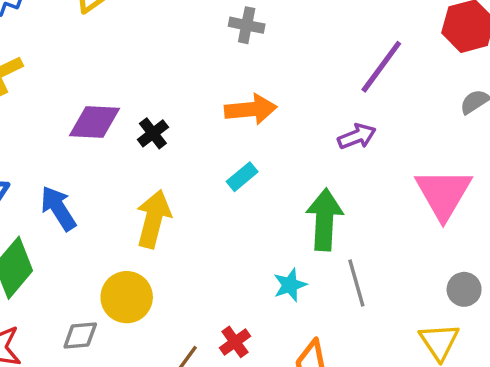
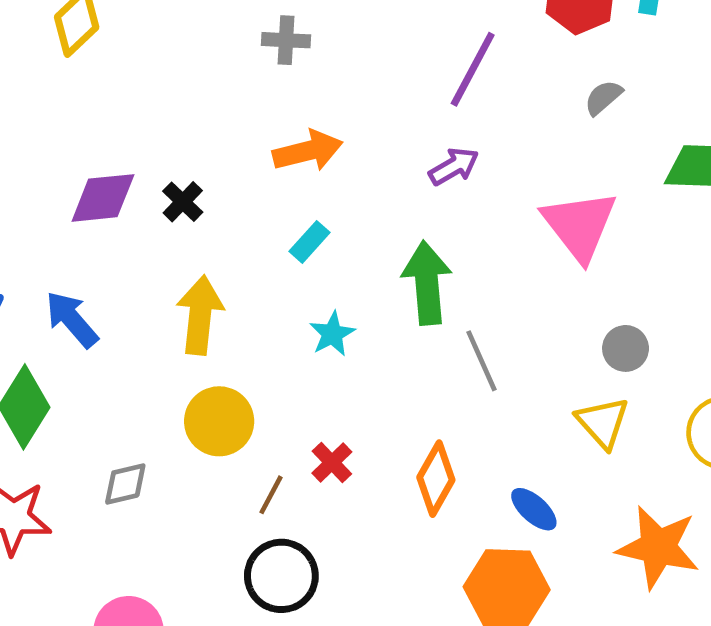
cyan star: (290, 285) -> (332, 334), moved
yellow circle: (127, 297) -> (219, 421), moved

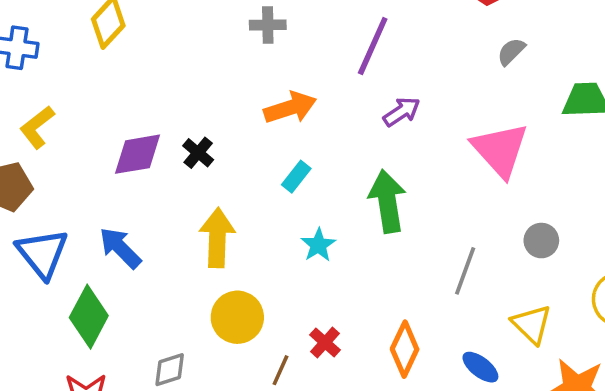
purple line: (473, 69) -> (373, 46), moved
gray line: (481, 361) -> (465, 271), moved, turned 48
yellow triangle: (603, 423) -> (532, 324), moved

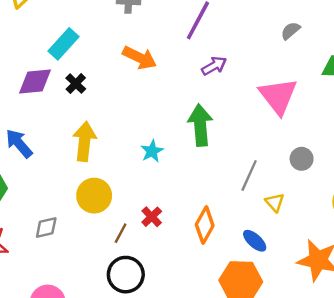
orange arrow: (290, 108) -> (140, 58), turned 40
cyan rectangle: (296, 177) -> (63, 44), moved, size x1.5
yellow triangle: (532, 324) -> (275, 202), moved, size x0.7

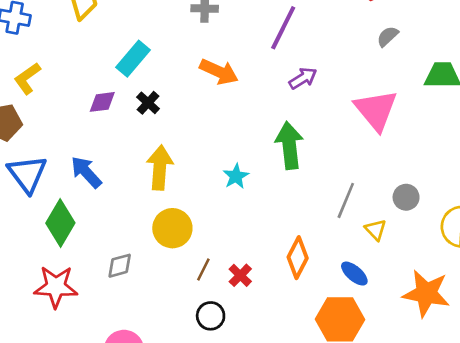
purple diamond: (35, 82) -> (102, 102), size x0.7
gray circle: (302, 159) -> (406, 197), moved
red cross: (152, 217) -> (240, 275), moved
black circle: (126, 275) -> (211, 316), size x0.7

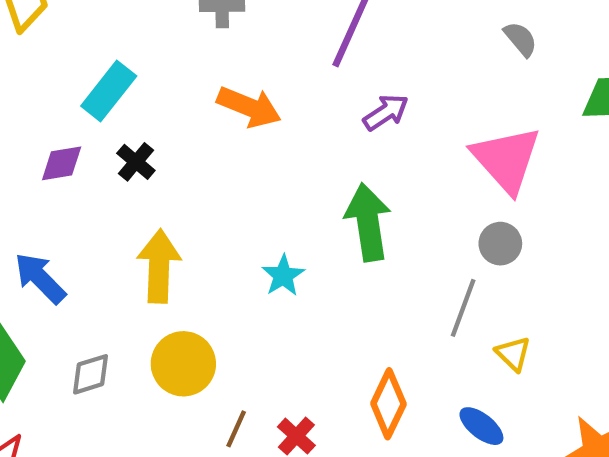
gray semicircle: (388, 36) -> (521, 39), turned 95
gray circle: (406, 197) -> (500, 244), moved
gray diamond: (120, 266) -> (90, 374), moved

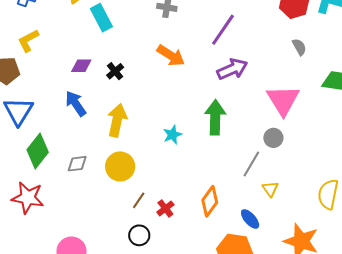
cyan rectangle: (109, 91) -> (101, 18), moved, turned -76
purple arrow: (386, 112) -> (232, 69), size x1.4
blue arrow: (40, 278) -> (76, 104), moved

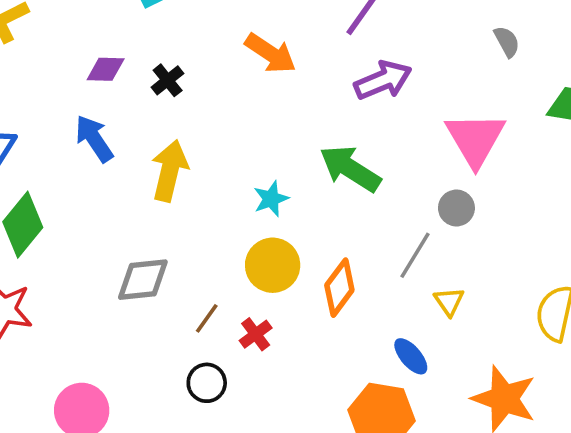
green arrow: (215, 117) -> (350, 169), turned -60
gray diamond: (77, 164) -> (143, 280), moved, size x1.4
yellow circle: (120, 166) -> (273, 265), moved
orange diamond: (210, 201) -> (339, 288), moved

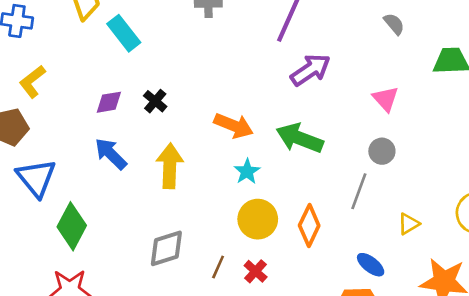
orange arrow: (270, 53) -> (234, 126), moved
pink triangle: (475, 139) -> (386, 99), size x0.6
yellow triangle: (449, 301) -> (409, 224), moved, turned 45

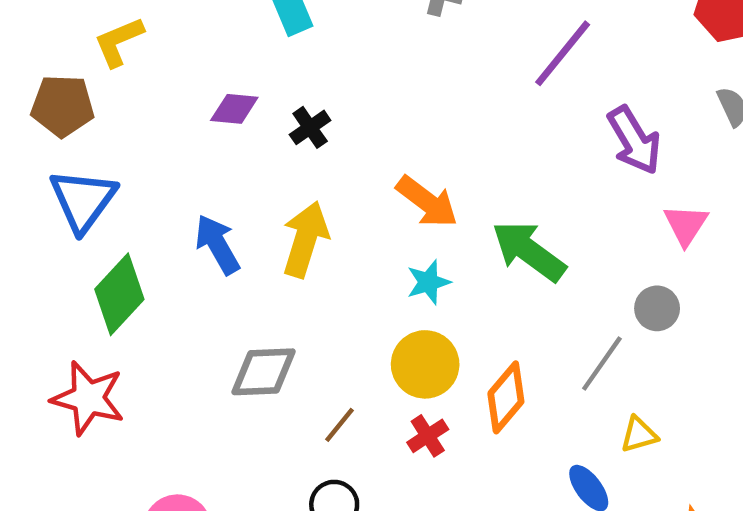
purple arrow: (310, 70) -> (634, 140), moved, turned 78
blue arrow: (111, 154) -> (217, 244), moved
yellow triangle: (409, 224) -> (639, 435), moved
red cross: (256, 271) -> (428, 436), moved

